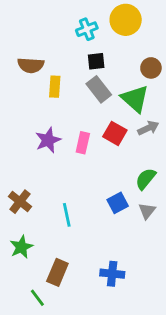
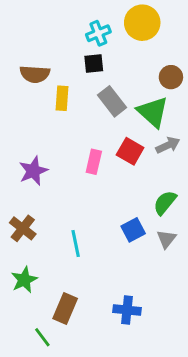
black square: (96, 61) -> (94, 63), moved
purple star: (48, 140) -> (33, 171), moved

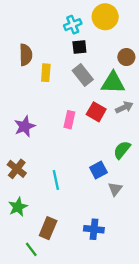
black square: (94, 63) -> (79, 47), moved
brown semicircle: (35, 74) -> (26, 55), turned -95
green triangle: (153, 112) -> (113, 83), turned -40
gray triangle: (166, 239) -> (115, 189), moved

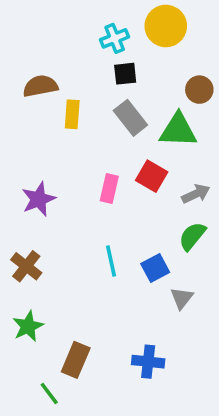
brown semicircle: (26, 55) -> (40, 86), turned -100
gray arrow: (124, 107) -> (196, 194), moved
cyan line: (56, 180) -> (111, 261), moved

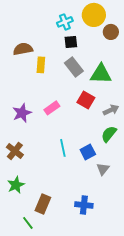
brown circle: (199, 90) -> (111, 32), moved
pink rectangle: (109, 189) -> (52, 108), moved, turned 42

